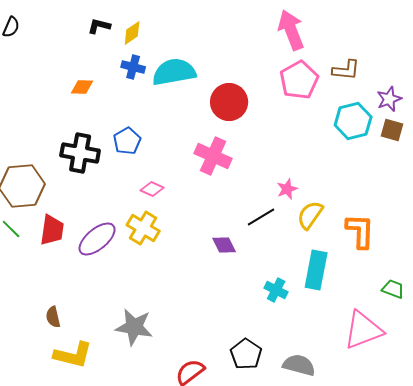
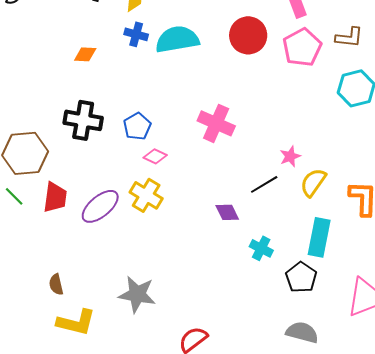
red circle: (229, 102) -> (248, 35), moved
blue pentagon: (127, 141) -> (137, 126), moved
cyan cross: (276, 290) -> (261, 248), moved
black pentagon: (246, 354) -> (301, 277), moved

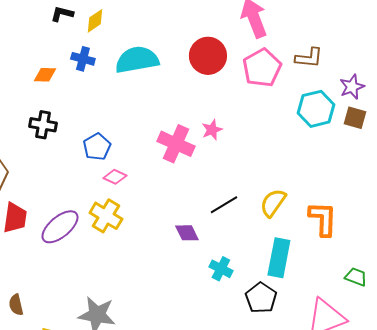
blue cross: (136, 34) -> (83, 59), moved
black cross: (83, 120) -> (43, 125), moved, size x0.7
pink star: (290, 156) -> (212, 130), moved

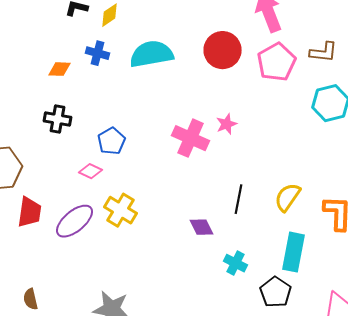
pink diamond: (115, 177) -> (90, 171), moved
black line: (224, 205) -> (238, 199), turned -48

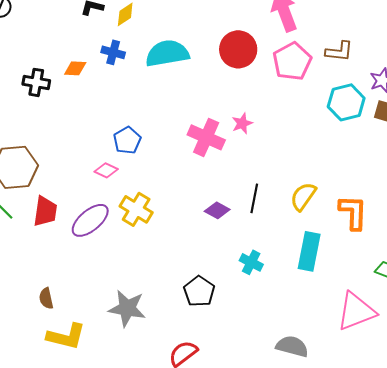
black cross: (58, 119) -> (36, 82), moved
purple diamond: (202, 227) -> (217, 210), moved, turned -35
black pentagon: (276, 292) -> (199, 291), moved

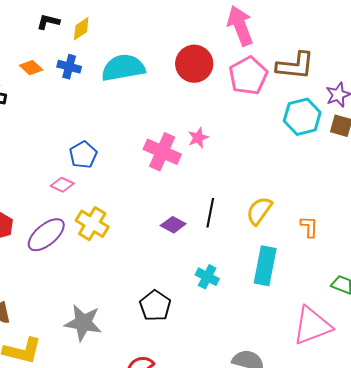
brown L-shape: (339, 51) -> (295, 66), size x1.4
orange diamond: (75, 68) -> (31, 68), moved, turned 40
orange L-shape: (353, 212) -> (309, 227), size x0.6

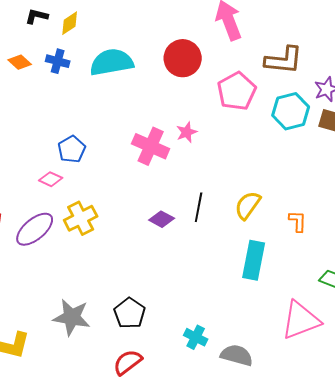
pink pentagon: (248, 76) -> (237, 91), moved
yellow cross: (92, 224) -> (81, 218), turned 32
cyan cross: (207, 277) -> (196, 337), moved
black pentagon: (155, 306) -> (130, 313), moved

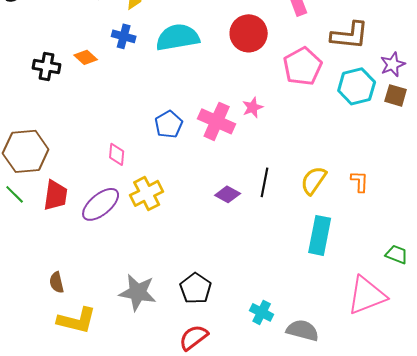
orange diamond: (20, 62) -> (86, 57), moved
blue pentagon: (72, 149) -> (169, 124), moved
pink diamond: (51, 179) -> (117, 154), turned 70
orange L-shape: (298, 221) -> (360, 181), moved

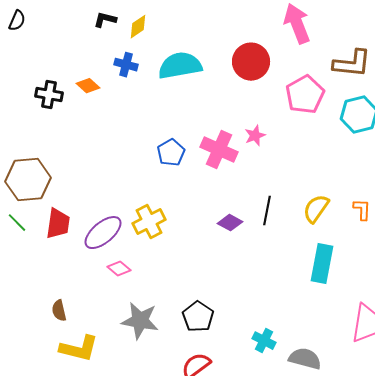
pink diamond: (117, 154) -> (119, 269), moved, turned -55

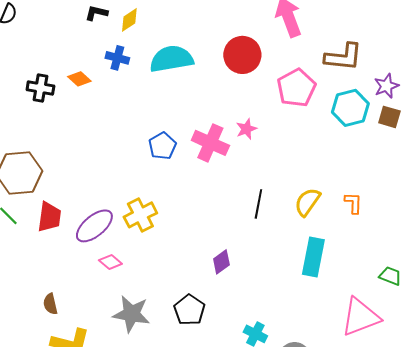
purple diamond: (230, 223) -> (221, 262), moved, turned -65

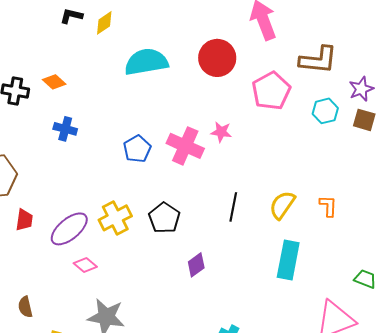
blue cross: (117, 58) -> (65, 129), moved
cyan hexagon: (350, 108) -> (325, 111), size x0.7
pink star: (246, 129) -> (221, 132), turned 30
red trapezoid: (49, 217) -> (24, 220), size x0.7
black pentagon: (189, 310) -> (164, 218), moved

